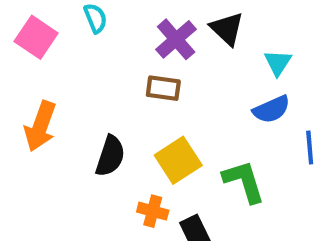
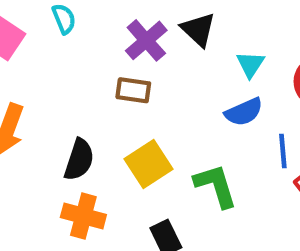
orange cross: (153, 211) -> (83, 216), moved, size x1.4

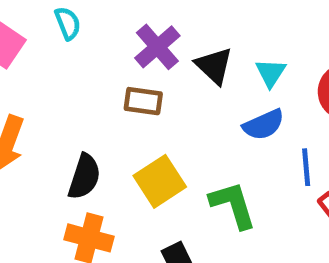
black triangle: (198, 30) -> (214, 66), moved

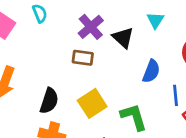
cyan triangle: (271, 73) -> (155, 20), moved
blue semicircle: (264, 125) -> (151, 71), turned -45

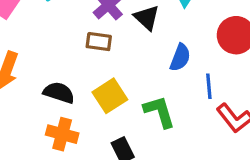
black semicircle: (49, 101) -> (59, 93), turned -90

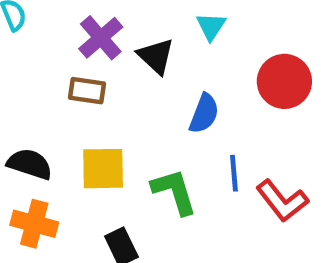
blue line: (209, 86) -> (234, 173), moved
yellow square: (110, 96) -> (103, 169), turned 32

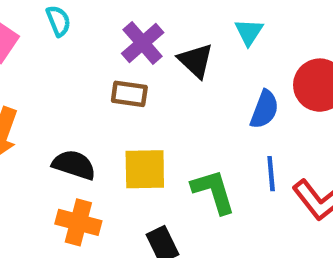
blue semicircle: (204, 114) -> (264, 109), moved

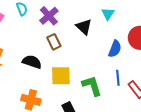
purple cross: (143, 43) -> (49, 16), moved
brown rectangle: (129, 94) -> (54, 42), turned 56
black semicircle: (74, 165) -> (32, 62), moved

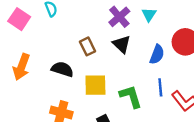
purple cross: (49, 16) -> (119, 17), moved
black triangle: (84, 27) -> (122, 44), moved

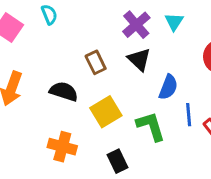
blue semicircle: (157, 54) -> (168, 87), moved
yellow square: (95, 85) -> (106, 112), turned -30

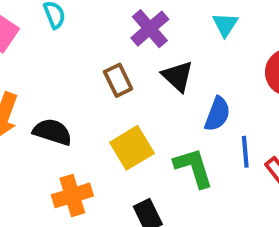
purple cross: (136, 25) -> (150, 29), moved
black semicircle: (64, 91) -> (52, 132), moved
orange cross: (62, 147) -> (72, 195), turned -32

